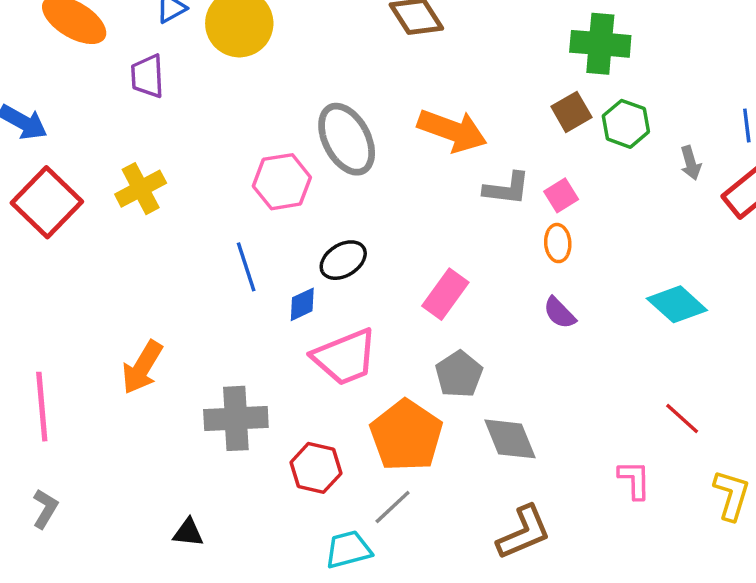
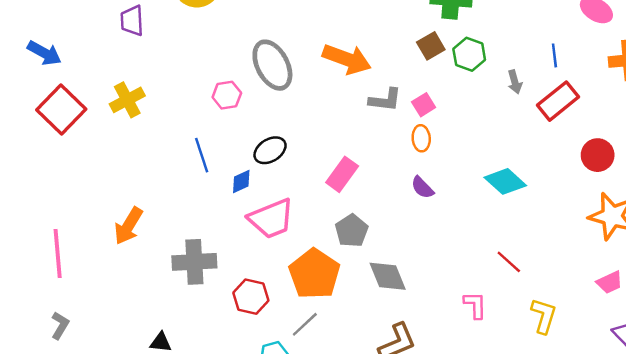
pink hexagon: (282, 182) -> (227, 95), size x0.7

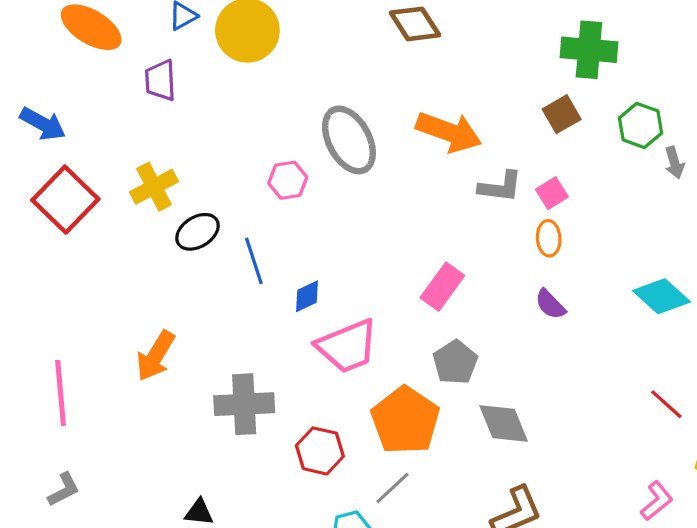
green hexagon: (469, 54) -> (641, 125), moved
black ellipse: (270, 150) -> (197, 232), moved
pink L-shape: (475, 305) -> (657, 501), moved, turned 52
gray L-shape: (60, 325) -> (64, 490), turned 32

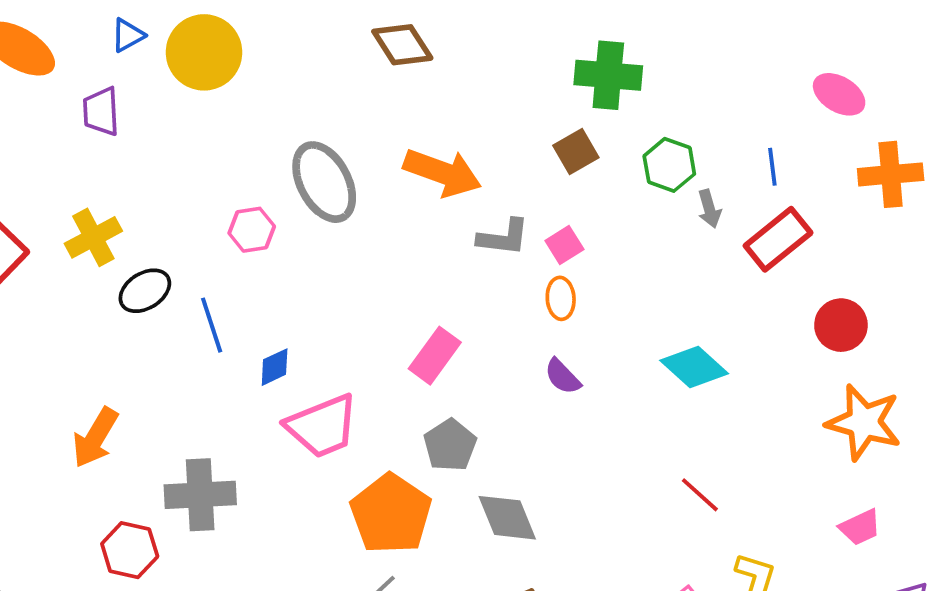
red hexagon: (320, 451) -> (130, 550), moved

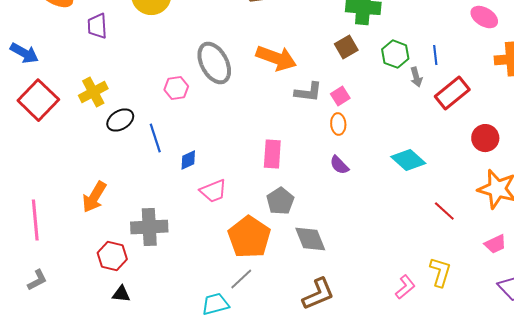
blue line: (772, 167) -> (435, 55), moved
pink rectangle: (435, 356) -> (272, 154), turned -32
pink trapezoid: (322, 426) -> (213, 191), size x0.7
red line: (700, 495) -> (444, 211), moved

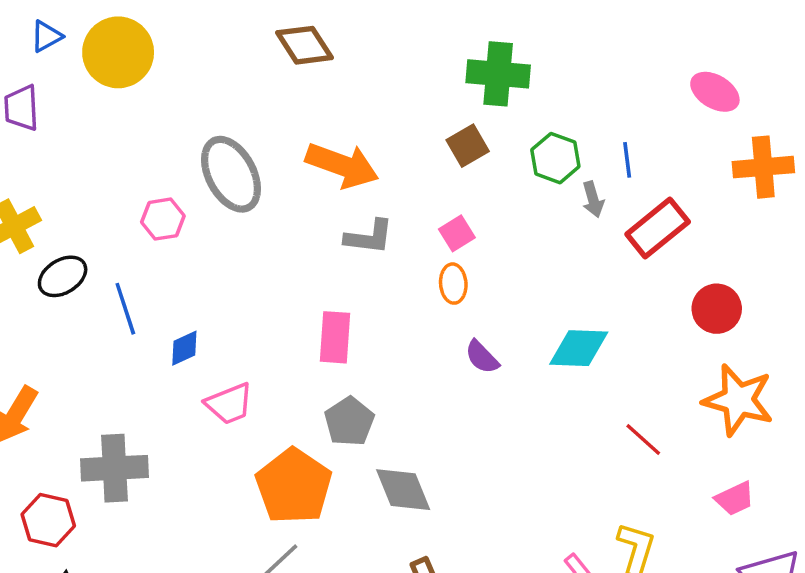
gray L-shape: (308, 92) -> (369, 237), moved
cyan diamond: (408, 160) -> (579, 348), turned -40
purple semicircle: (339, 165) -> (482, 357), moved

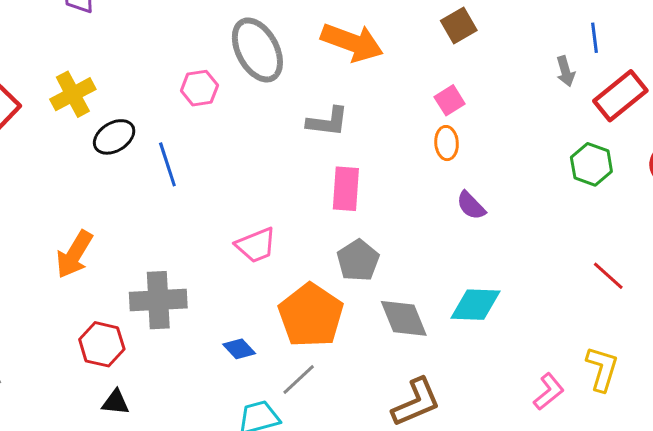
green hexagon: (555, 158) -> (591, 164), moved
gray L-shape: (369, 237) -> (328, 122), moved
blue diamond: (184, 348) -> (239, 349), moved, turned 72
cyan diamond: (579, 348) -> (476, 305), moved

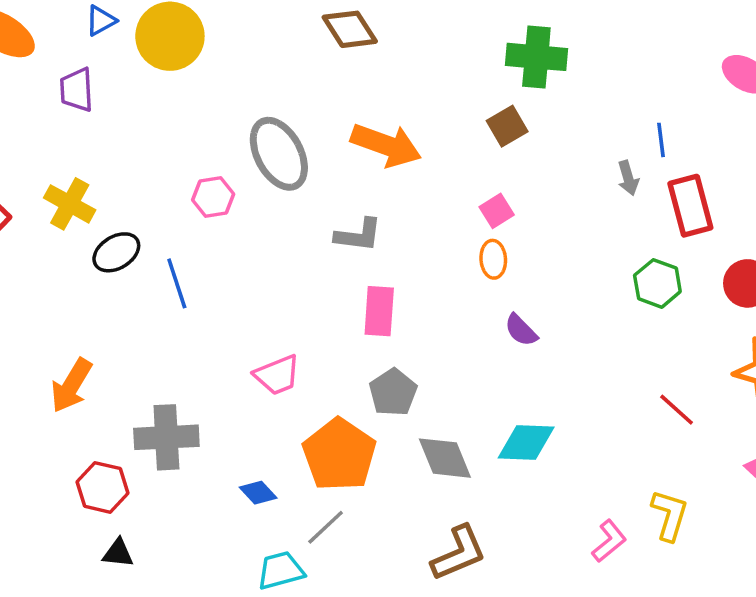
yellow cross: (73, 94) -> (70, 204), turned -33
red rectangle: (620, 96) -> (690, 206), turned -66

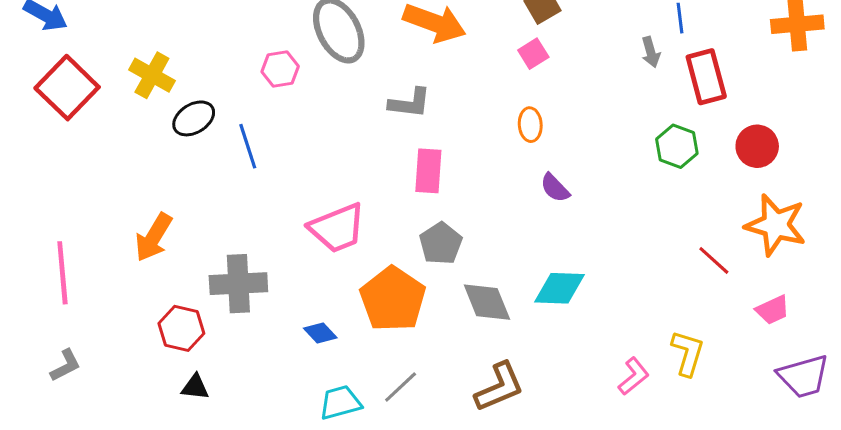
pink square: (497, 211) -> (533, 54), moved
pink trapezoid: (277, 375) -> (337, 228), size x1.4
red line: (677, 410) -> (714, 260), moved
gray line: (326, 527) -> (401, 387), moved

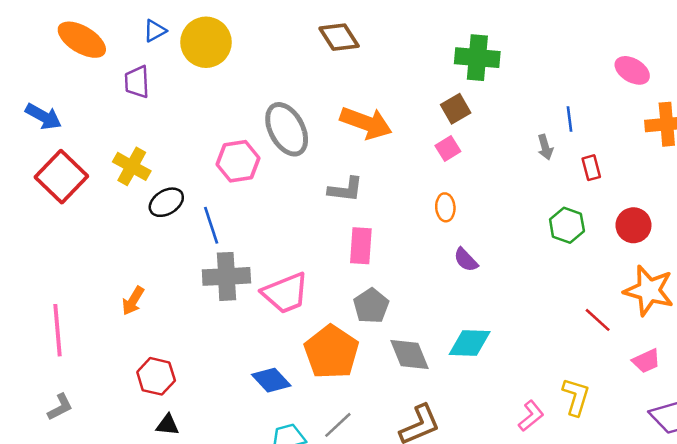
pink hexagon: (280, 69) -> (238, 161), size x1.4
red rectangle: (706, 77) -> (591, 168), size x0.6
orange arrow: (154, 237) -> (133, 301), size x0.7
gray cross: (238, 284) -> (226, 276), moved
blue diamond: (320, 333) -> (271, 380), size x1.4

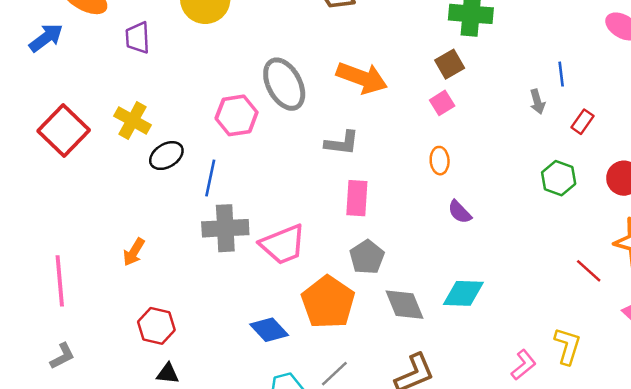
blue arrow: (43, 116) -> (46, 38), moved, turned -66
red rectangle: (591, 168) -> (582, 122), turned 50
blue line: (211, 225) -> (210, 178), turned 30

